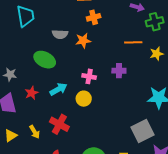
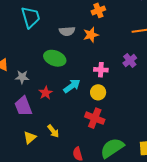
purple cross: (119, 71) -> (130, 61), turned -32
red cross: (59, 124) -> (95, 118), moved

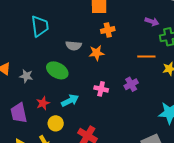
gray star: (22, 77) -> (26, 76), moved
yellow circle: (98, 92) -> (56, 123), moved

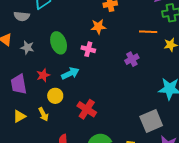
gray semicircle: (74, 46) -> (22, 16), moved
green ellipse: (57, 70) -> (59, 43), turned 40
pink cross: (101, 89) -> (88, 49), moved

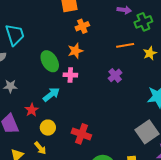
green ellipse: (59, 43) -> (50, 61), moved
cyan arrow: (70, 73) -> (51, 94), moved

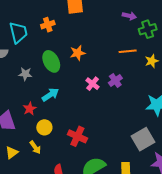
orange cross: (82, 26) -> (48, 25), moved
pink cross: (70, 75) -> (93, 84), moved, turned 32
gray star: (10, 86) -> (25, 74), moved

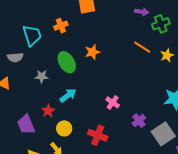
orange line: (128, 51) -> (142, 47), turned 42
purple cross: (115, 81) -> (139, 121), moved
pink cross: (93, 84) -> (113, 102), moved

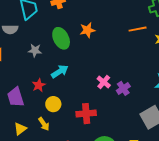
orange line: (142, 47) -> (138, 29), turned -48
purple cross: (139, 121) -> (123, 88), moved
red cross: (98, 135) -> (86, 114), turned -30

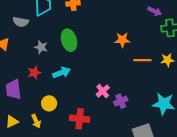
orange line: (138, 29) -> (142, 60), moved
orange star: (87, 30) -> (122, 40), moved
red star: (39, 85) -> (34, 73), moved

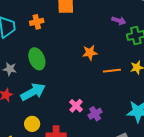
cyan arrow: (61, 73) -> (33, 92), size x1.4
yellow circle: (49, 103) -> (32, 124), moved

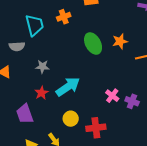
green ellipse: (37, 59) -> (93, 43), moved
purple cross: (95, 114) -> (132, 101), turned -32

